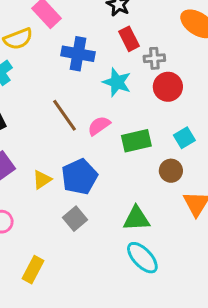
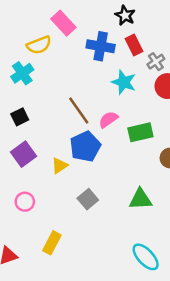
blue cross: (78, 54) -> (101, 46), moved
gray cross: (154, 58) -> (156, 62), turned -30
blue pentagon: (79, 177) -> (85, 146), moved
cyan ellipse: (142, 258) -> (146, 257), moved

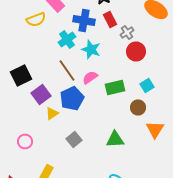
cyan cross: (22, 73) -> (67, 40), moved
cyan star: (124, 82) -> (91, 50), moved
black square: (20, 117) -> (21, 76), size x1.5
purple square: (24, 154) -> (41, 94), moved

